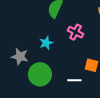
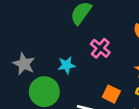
cyan star: (46, 43) -> (67, 65), moved

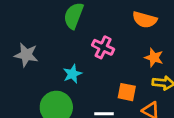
gray star: (24, 64) -> (26, 55), moved

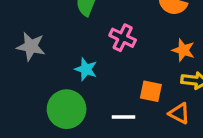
cyan star: (72, 74) -> (86, 69), turned -30

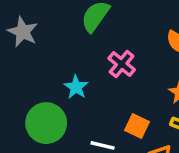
gray star: (31, 46) -> (23, 32), moved

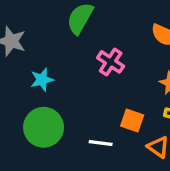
cyan star: (76, 87) -> (42, 80), moved, turned 30

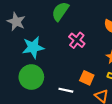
cyan star: (42, 80) -> (33, 47), size x1.5

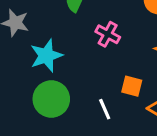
white line: (66, 90) -> (105, 109), turned 64

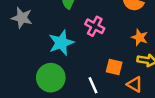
cyan star: (46, 56) -> (61, 43), moved

